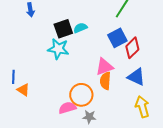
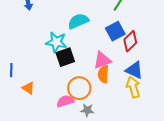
cyan semicircle: (80, 28) -> (78, 21), size x1.5
black square: (63, 29) -> (65, 57), moved
orange triangle: (23, 90) -> (28, 88), moved
yellow arrow: (142, 107) -> (133, 87), moved

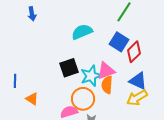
blue square: (115, 31) -> (119, 42), turned -30
cyan star: (56, 42) -> (91, 76), moved, turned -30
yellow arrow: (133, 87) -> (137, 98), turned -105

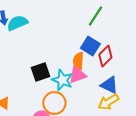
cyan semicircle: (82, 32) -> (17, 23), moved
cyan star: (91, 76) -> (62, 80), turned -30
orange semicircle: (107, 85) -> (78, 61), moved

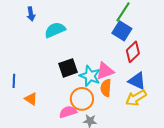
cyan semicircle: (17, 23) -> (55, 30), moved
blue square: (90, 46) -> (122, 31), moved
orange semicircle: (78, 61) -> (106, 88), moved

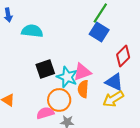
cyan semicircle: (55, 30) -> (32, 31), turned 30
red diamond: (133, 52) -> (123, 56), moved

